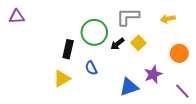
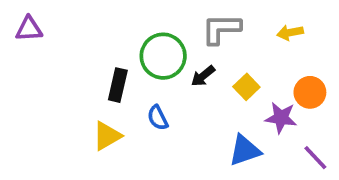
yellow square: (138, 43) -> (246, 87), moved
purple star: (153, 74) -> (281, 118), moved, turned 30
blue triangle: (129, 87) -> (245, 150), moved

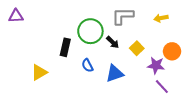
black arrow: (203, 76) -> (113, 42), turned -96
yellow triangle: (107, 136) -> (39, 72), moved
blue triangle: (245, 150) -> (115, 73), moved
purple line: (315, 158) -> (162, 87), moved

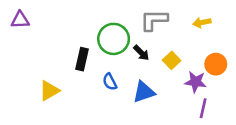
purple line: (162, 87) -> (203, 108), turned 56

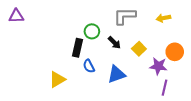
green circle: (114, 39) -> (92, 31), size x0.6
black rectangle: (82, 59) -> (78, 48), moved
yellow triangle: (49, 91) -> (57, 79), moved

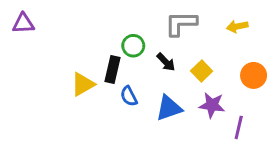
purple star: (158, 66) -> (212, 105), moved
yellow triangle: (57, 79) -> (83, 84), moved

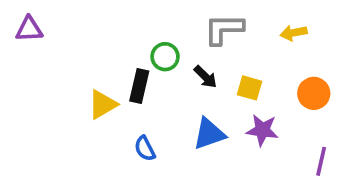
yellow square: (202, 71) -> (249, 88), turned -30
blue semicircle: (129, 96) -> (145, 148), moved
purple line: (239, 127) -> (321, 161), moved

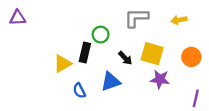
black arrow: (205, 77) -> (125, 58), moved
yellow square: (249, 88) -> (152, 54), size x1.5
blue triangle: (209, 134) -> (111, 82), moved
blue semicircle: (145, 148) -> (79, 91), moved

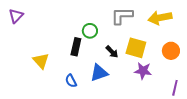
purple triangle: (18, 18) -> (16, 16), turned -42
yellow arrow: (179, 20) -> (160, 18), size x1.6
yellow triangle: (62, 64) -> (41, 61), moved, turned -42

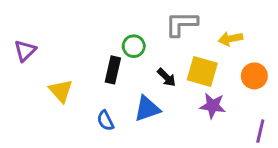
purple triangle: (16, 16) -> (25, 51), moved
yellow arrow: (160, 18) -> (231, 39), moved, size x0.7

